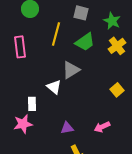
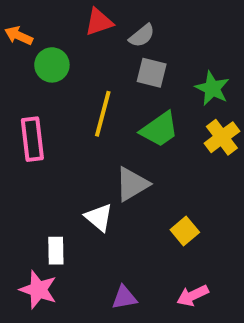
yellow square: (117, 90) -> (185, 231), moved
pink star: (23, 124) -> (38, 290), turned 30

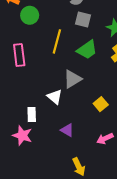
purple triangle: (124, 297) -> (67, 130), moved, turned 40

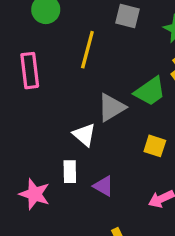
green trapezoid: (87, 50) -> (150, 91), moved
yellow square: (101, 104) -> (155, 146), turned -32
white rectangle: (32, 115) -> (70, 172), moved

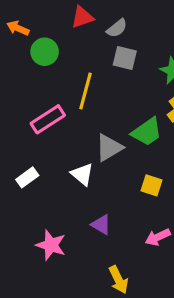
pink rectangle: (30, 71) -> (48, 119), moved, turned 64
white rectangle: (70, 172) -> (27, 177), moved, turned 55
pink star: (35, 194) -> (51, 245), moved

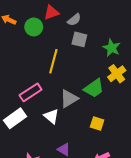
green circle: (45, 52) -> (34, 27), moved
pink rectangle: (48, 119) -> (31, 92), moved
white rectangle: (27, 177) -> (15, 118), size x1.5

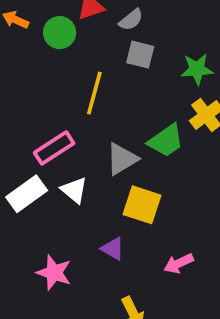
green star: (112, 48) -> (197, 69), turned -30
white triangle: (51, 116) -> (74, 190), moved
yellow square: (97, 124) -> (142, 205), moved, size x1.5

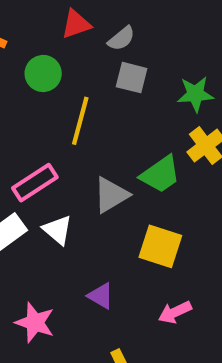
green circle: (60, 33) -> (43, 73), moved
yellow square: (142, 205) -> (160, 246), moved

